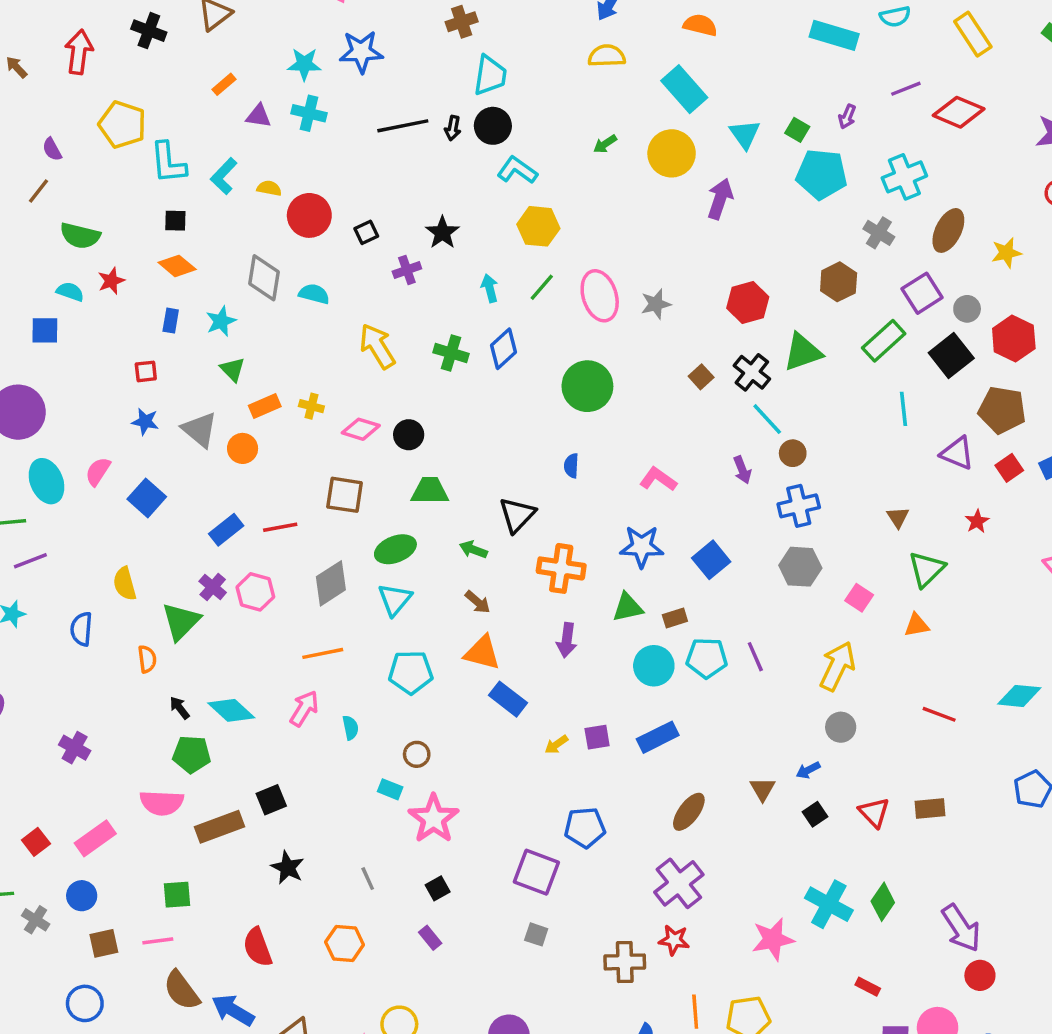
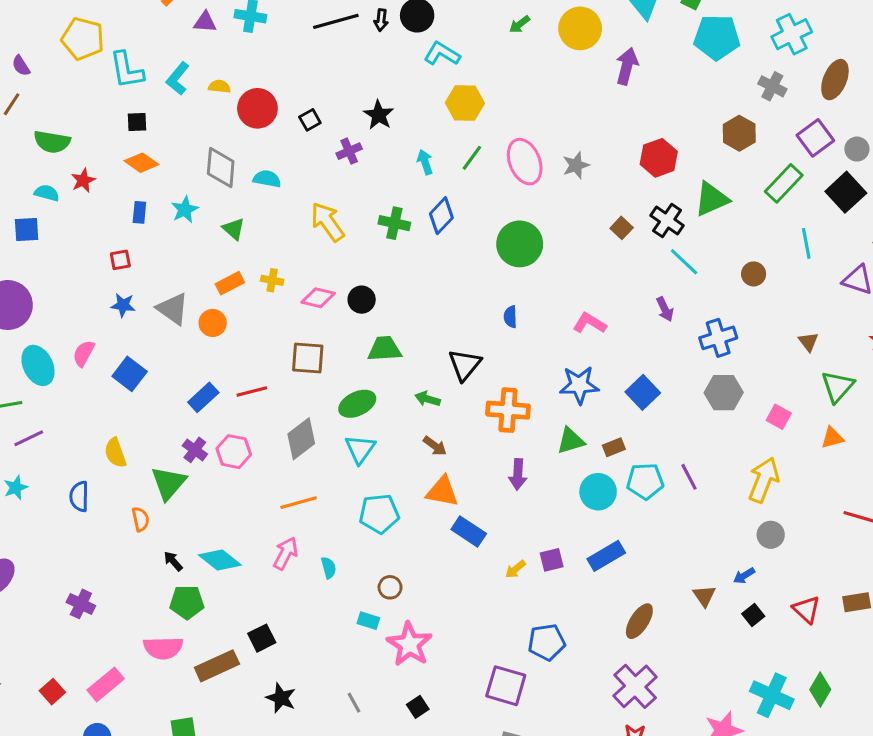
green triangle: (233, 369) -> (234, 229), moved
brown circle: (793, 453) -> (754, 274), moved

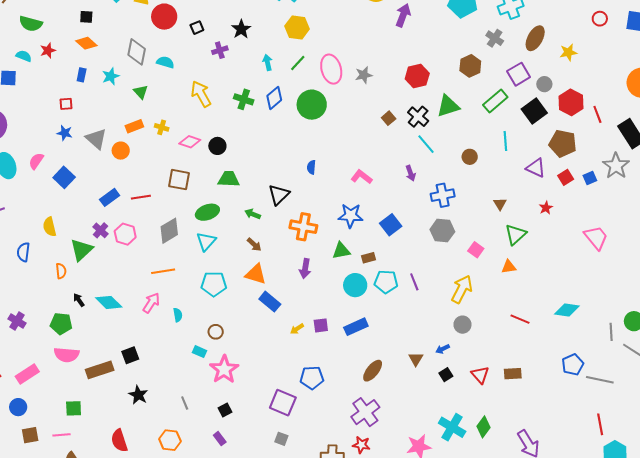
green circle: (520, 244) -> (312, 105), moved
green pentagon: (187, 602) -> (61, 324), moved

